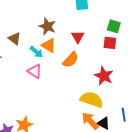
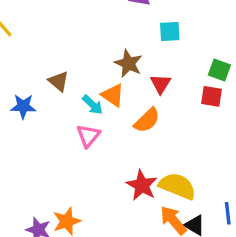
brown star: (47, 26) -> (128, 63), moved
pink triangle: (35, 71) -> (88, 136), turned 35
red star: (104, 76) -> (142, 185), moved

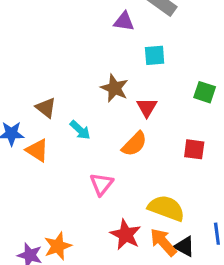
orange triangle: (113, 95) -> (37, 150), moved
red square: (212, 96) -> (194, 149), moved
pink triangle: (88, 136) -> (101, 184), moved
red star: (142, 185) -> (126, 235), moved

